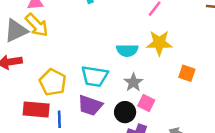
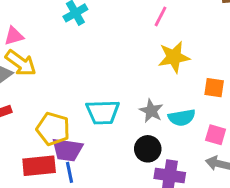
cyan semicircle: (127, 50) -> (182, 117), moved
pink square: (146, 103) -> (216, 135), moved
purple trapezoid: (90, 105) -> (67, 150), moved

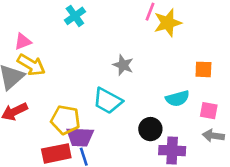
yellow star: (174, 57) -> (168, 23), moved
gray star: (151, 111) -> (123, 65), moved
cyan trapezoid: (103, 112) -> (108, 101), turned 36

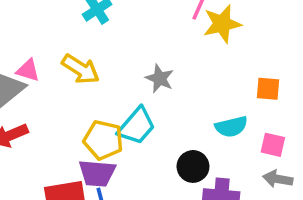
pink triangle: (23, 42) -> (28, 70), moved, turned 36
yellow arrow: (31, 65) -> (81, 69), moved
cyan trapezoid: (108, 101) -> (137, 126), turned -80
yellow pentagon: (65, 120) -> (103, 140), moved

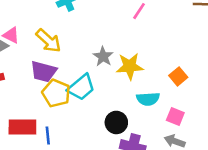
yellow star: (222, 24) -> (130, 66), moved
orange square: (268, 89) -> (178, 76), turned 36
purple trapezoid: (97, 173) -> (43, 72), moved

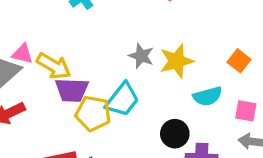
yellow arrow: (48, 41) -> (54, 66), moved

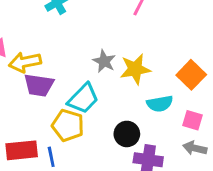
orange square: (239, 61) -> (191, 75), size x1.4
yellow arrow: (54, 66) -> (25, 62), turned 132
yellow pentagon: (93, 113) -> (68, 125), moved

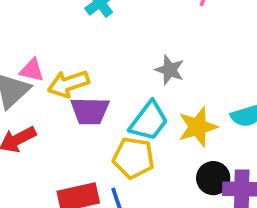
yellow star: (135, 69) -> (198, 127), moved
black circle: (127, 134) -> (213, 178), moved

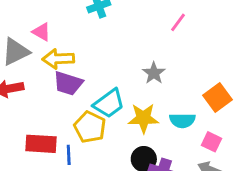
pink triangle: (32, 70) -> (41, 32), moved
gray star: (170, 70) -> (154, 73), moved

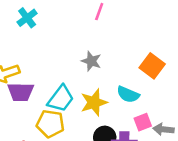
cyan semicircle: (182, 120) -> (128, 94), turned 40
pink square: (212, 142) -> (143, 122), moved, turned -30

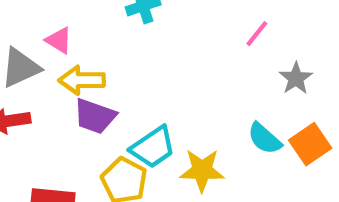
gray star: (91, 61) -> (296, 78), moved
cyan semicircle: (128, 94) -> (265, 139), moved

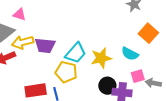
yellow arrow: (82, 80) -> (23, 42), moved
cyan semicircle: (265, 139) -> (130, 54), moved

